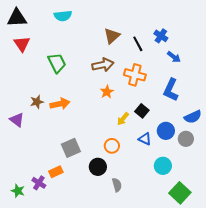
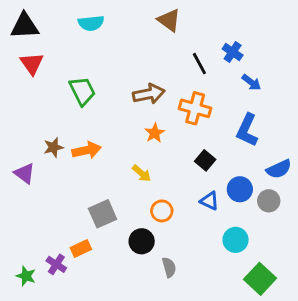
brown triangle: (112, 36) -> (169, 20), moved, turned -42
yellow arrow: (123, 119) -> (142, 173), moved, turned -88

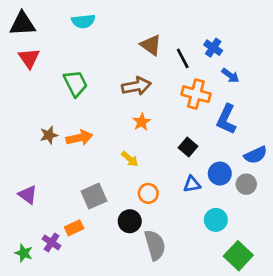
brown triangle: (169, 20) -> (151, 45), moved
orange cross: (195, 108) -> (196, 94), moved
purple triangle: (25, 173) -> (28, 195), moved
blue triangle: (209, 201) -> (192, 184), turned -36
gray semicircle: (169, 267) -> (155, 245), size x1.6

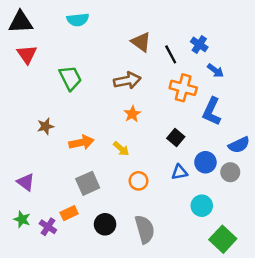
orange arrow: (79, 138) -> (81, 142), moved
black circle: (130, 221) -> (105, 224), moved
green star: (24, 253) -> (22, 219), moved

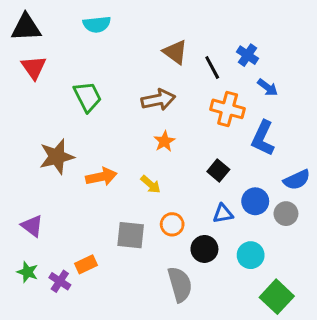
brown star: (45, 126) -> (57, 157), size x1.6
gray square: (88, 183) -> (131, 235), moved, turned 30
black circle: (105, 224) -> (204, 249), moved

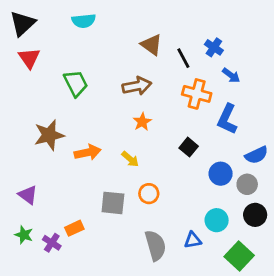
black triangle: (26, 27) -> (23, 23), turned -40
blue triangle: (223, 214) -> (193, 240), moved
black circle: (204, 249) -> (255, 215), moved

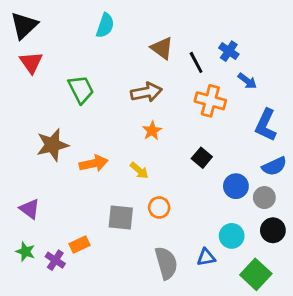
cyan semicircle: (84, 21) -> (105, 25), moved, turned -65
blue L-shape: (227, 119) -> (266, 125), moved

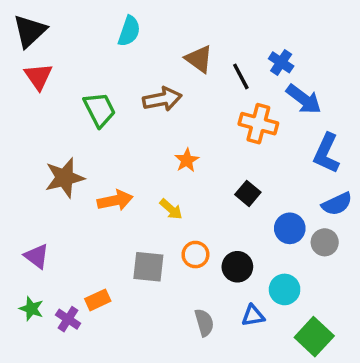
blue arrow: (247, 81) -> (304, 99), size x1.5
brown arrow: (146, 92) -> (162, 99), moved
black circle: (273, 230) -> (237, 267), moved
gray semicircle: (166, 263) -> (204, 323), size x0.7

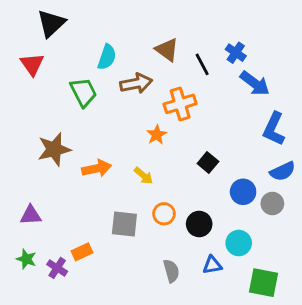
black triangle: (30, 31) -> (51, 23), moved
cyan semicircle: (129, 31) -> (107, 57), moved
orange cross: (258, 124) -> (180, 104), moved, turned -32
purple triangle: (37, 256) -> (31, 215), turned -40
green square: (314, 337) -> (264, 283), turned -32

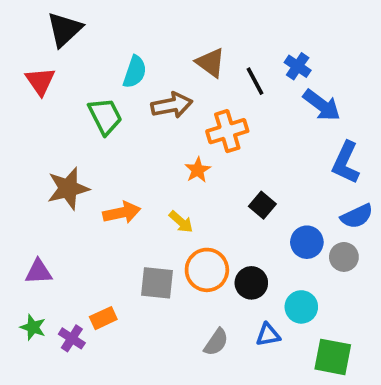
orange circle: (164, 214) -> (207, 270), size x1.5
gray semicircle: (171, 271) -> (216, 342), turned 50

